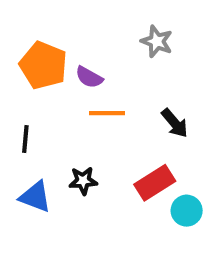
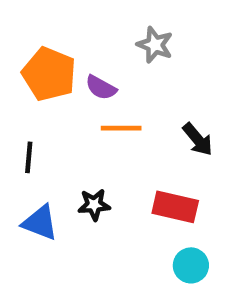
gray star: (157, 41) -> (155, 45), moved
red rectangle: (155, 183) -> (175, 207), turned 45
cyan circle: (187, 211) -> (191, 265), moved

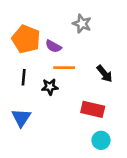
black line: (29, 157) -> (24, 77), moved
black star: (94, 205) -> (50, 87), moved
blue triangle: (40, 223) -> (21, 118), turned 42

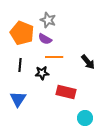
gray star: (82, 24) -> (48, 20), moved
red rectangle: (93, 109) -> (66, 92), moved

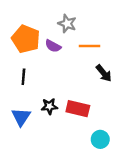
gray star: (48, 20) -> (67, 24), moved
orange line: (54, 57) -> (90, 46), moved
black star: (42, 73) -> (49, 106), moved

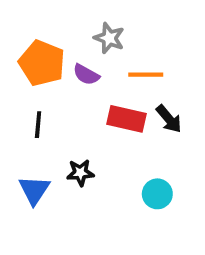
red rectangle: (78, 109) -> (127, 119), moved
cyan circle: (100, 139) -> (157, 194), moved

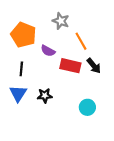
purple semicircle: (86, 75) -> (48, 51), moved
orange line: (146, 75) -> (81, 41), turned 60
blue triangle: (34, 190) -> (18, 93), moved

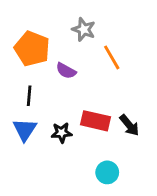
red rectangle: (70, 66) -> (95, 121), moved
black arrow: (94, 66) -> (129, 125), moved
cyan circle: (87, 107) -> (107, 172), moved

